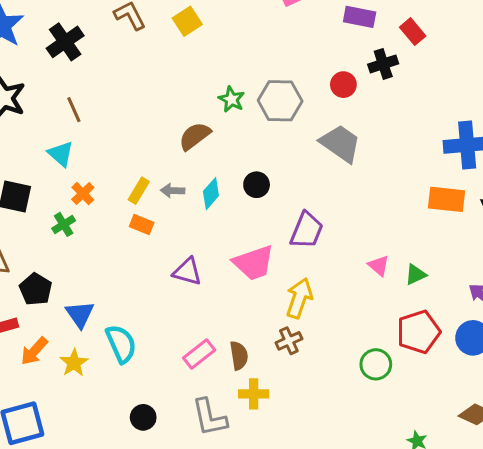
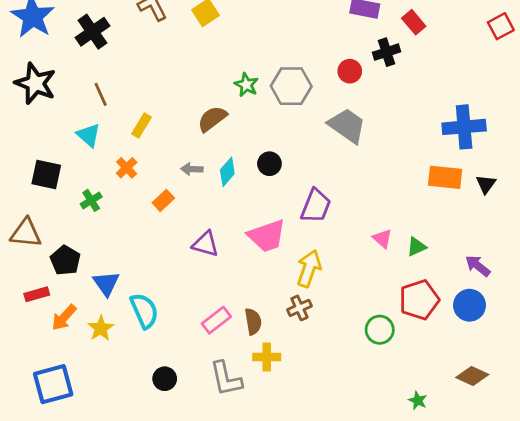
yellow rectangle: (139, 191) -> (142, 126), moved
orange cross: (83, 194) -> (127, 168), moved
orange rectangle: (142, 224) -> (163, 200), turned -65

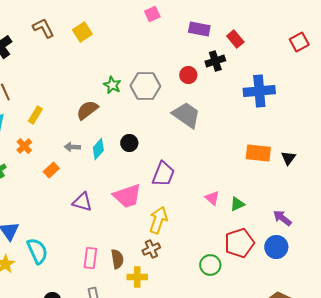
blue cross: (464, 127) -> (259, 91), moved
pink rectangle: (216, 320) -> (90, 258), turned -45
yellow cross: (267, 357) -> (137, 277), moved

